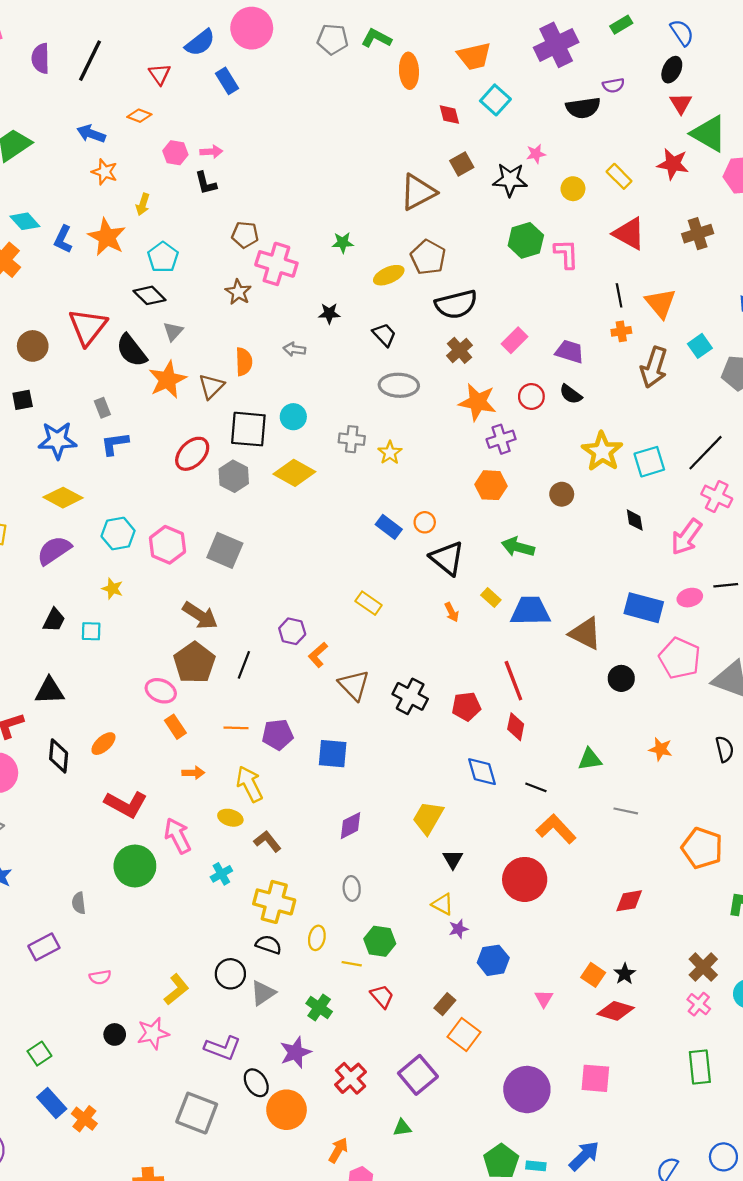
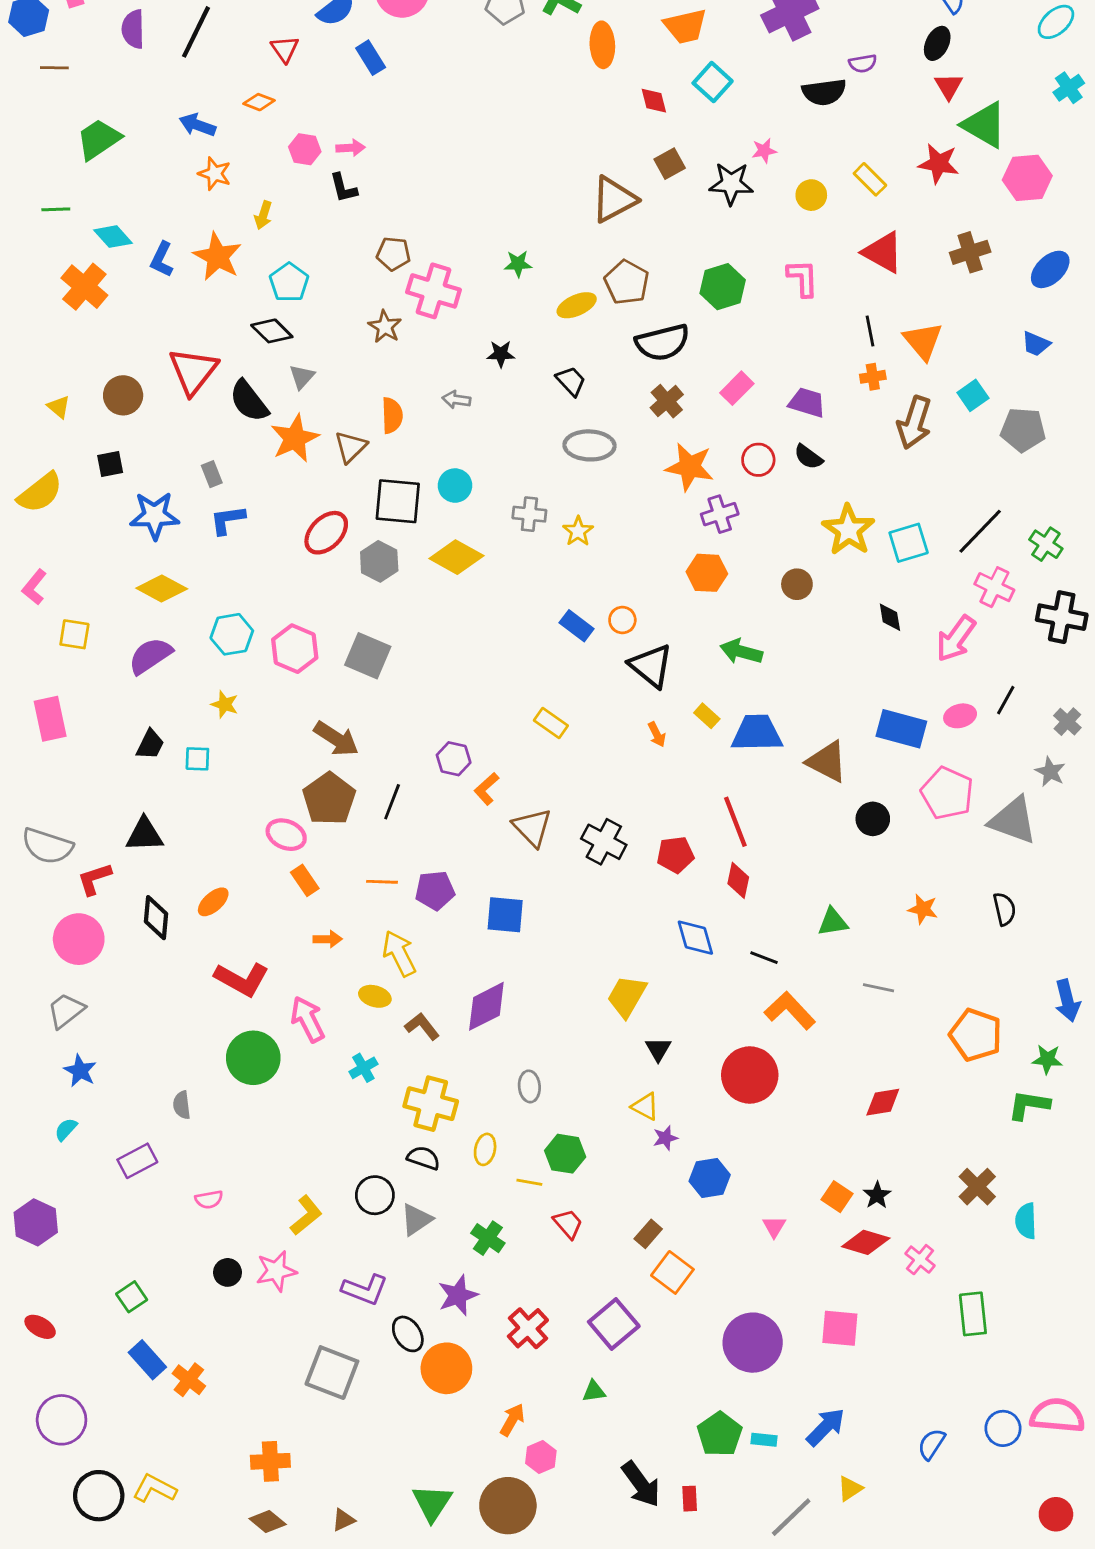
green hexagon: (526, 240) -> (723, 287), moved
black line: (726, 585) -> (1006, 700), turned -55
purple diamond: (351, 826) -> (486, 1006), moved, size x1.4
pink cross: (699, 1004) -> (920, 1260), moved

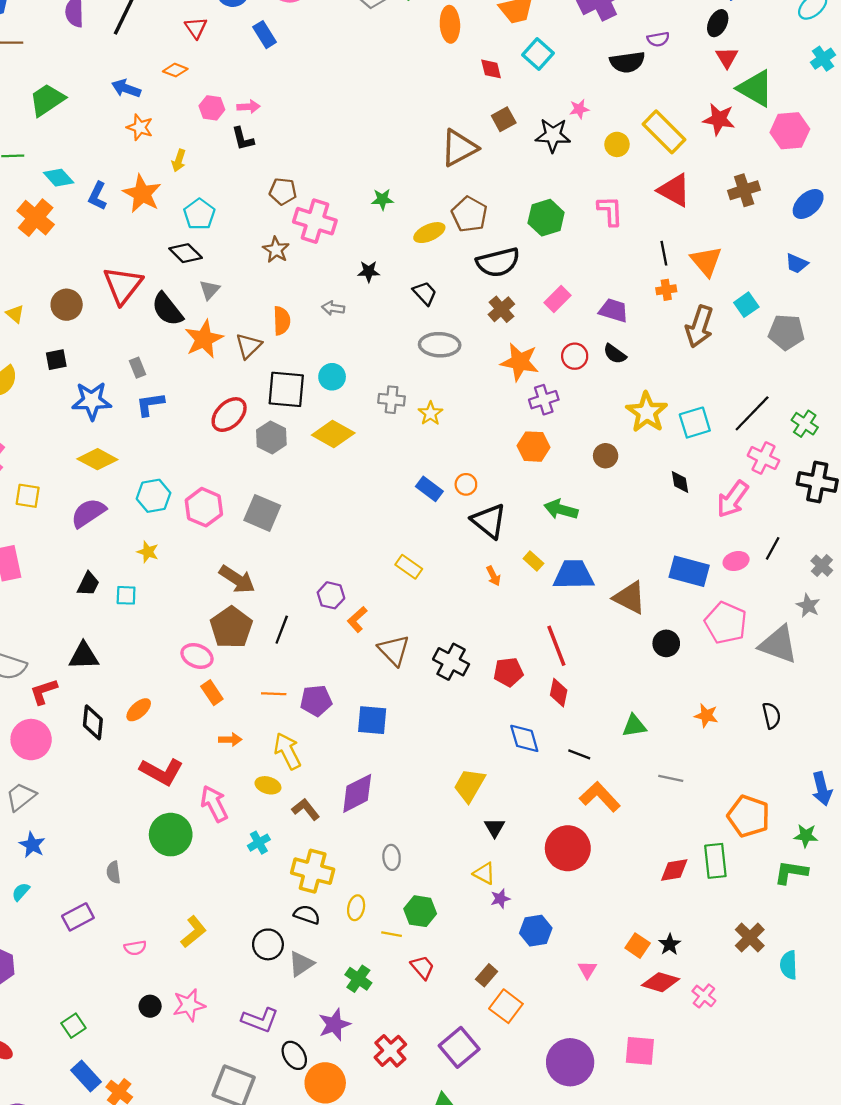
yellow rectangle: (870, 179) -> (664, 132), size x1.6
yellow L-shape: (306, 1215) -> (194, 932), moved
green rectangle: (973, 1314) -> (715, 861), moved

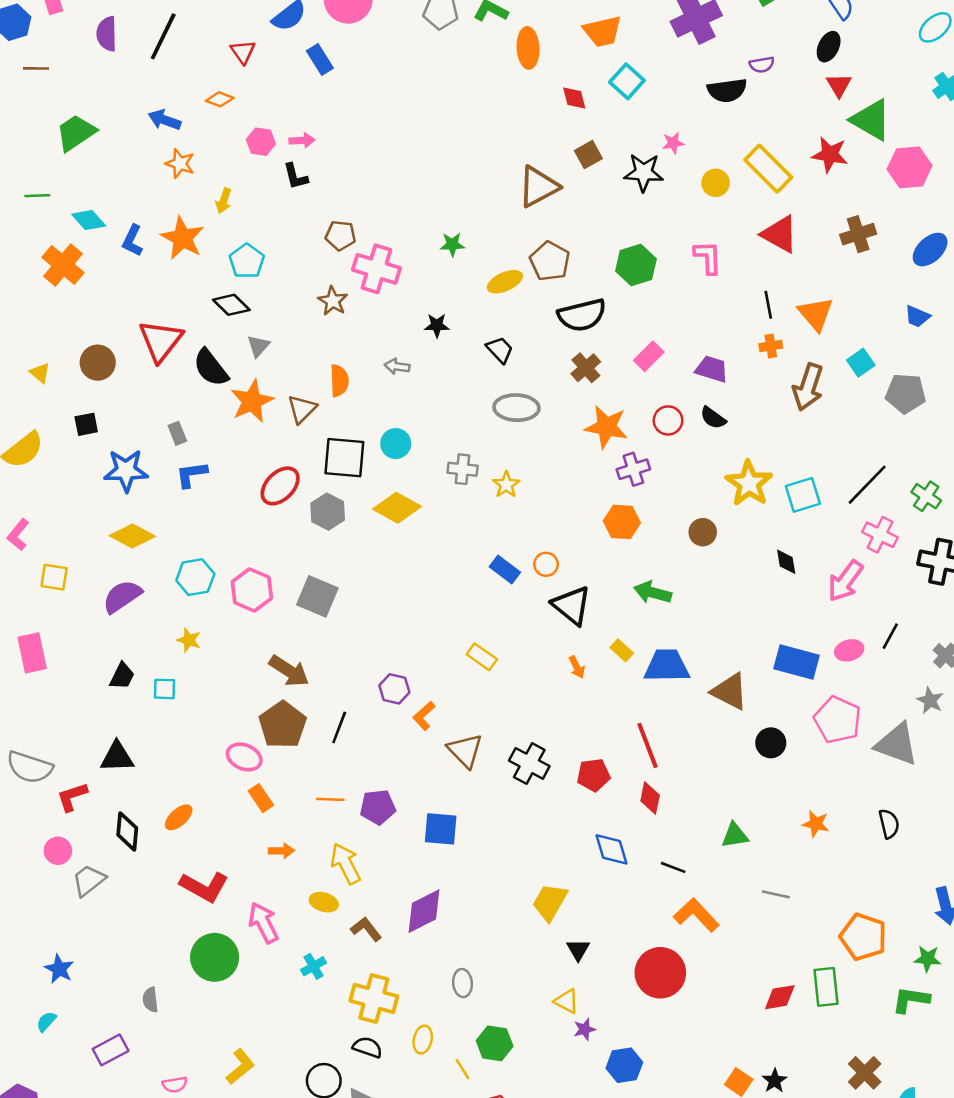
pink circle: (31, 740) -> (58, 851), size x0.6
gray trapezoid: (21, 797) -> (89, 880), moved
yellow line: (392, 934) -> (463, 1069), turned 48

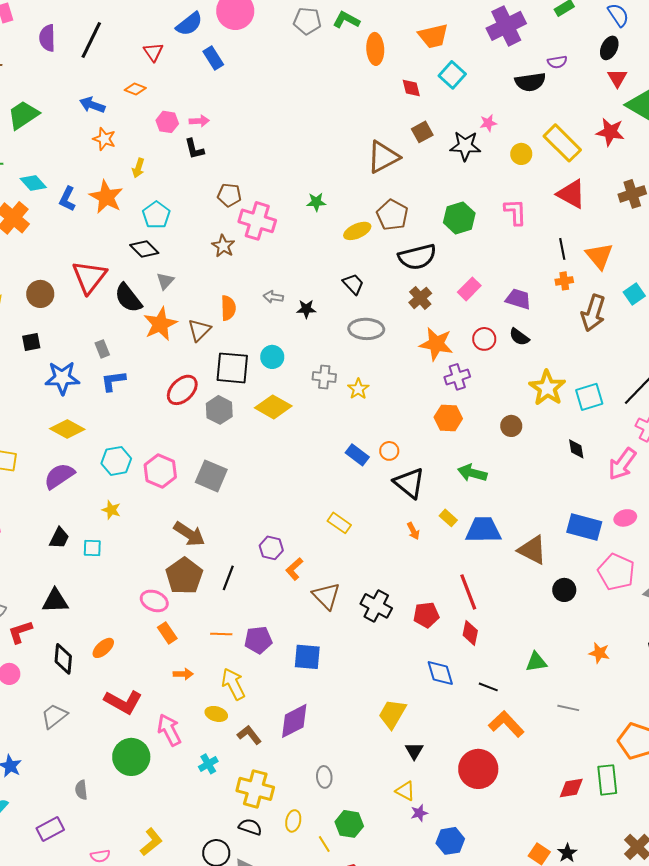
black star: (437, 325) -> (306, 309), moved
gray trapezoid: (89, 880) -> (54, 716), moved

